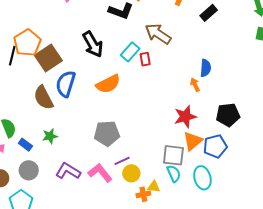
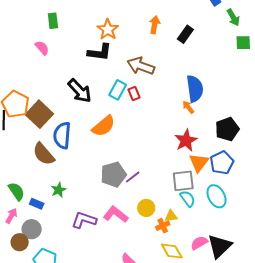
blue semicircle: (206, 68) -> (195, 89), size x1.5
purple line: (122, 161) -> (133, 177), moved
gray circle: (29, 170) -> (32, 229), moved

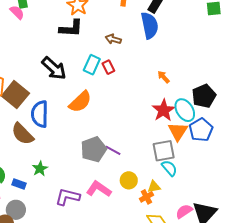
pink semicircle: (42, 48) -> (17, 12), moved
brown arrow: (141, 66) -> (113, 39), size x0.6
blue semicircle: (195, 89) -> (150, 25), moved
purple line: (133, 177) -> (113, 150), turned 70
cyan ellipse: (217, 196) -> (185, 110), moved

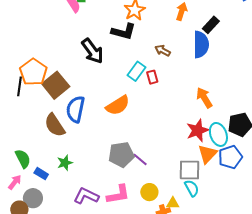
black arrow: (54, 68) -> (92, 51), moved
orange arrow: (163, 77) -> (204, 98), size x1.5
pink L-shape: (99, 189) -> (118, 194), turned 125

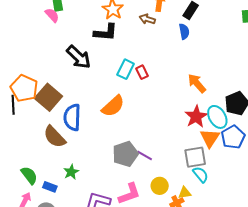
blue semicircle: (201, 44) -> (184, 31), size x0.6
brown arrow: (163, 51) -> (147, 19), moved

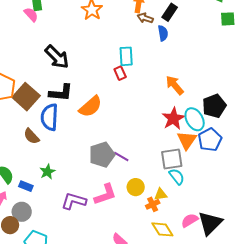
brown arrow: (147, 19) -> (145, 18), moved
black L-shape: (106, 32) -> (61, 93), moved
cyan rectangle: (126, 69) -> (126, 56), moved, turned -30
brown semicircle: (55, 137) -> (31, 136), size x0.7

